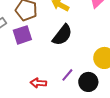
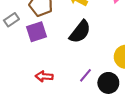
red arrow: (38, 83) -> (44, 76), moved

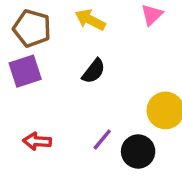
black semicircle: (80, 32) -> (94, 71), size x0.7

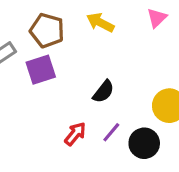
black semicircle: (94, 71) -> (103, 92), moved
red arrow: (37, 141) -> (75, 134), moved, turned 125

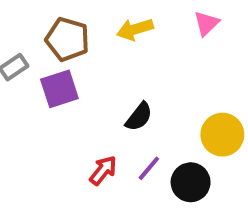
yellow arrow: (100, 23) -> (135, 29), turned -44

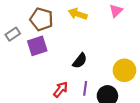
yellow arrow: (135, 29) -> (78, 14), turned 36
purple line: (149, 168) -> (85, 88), turned -32

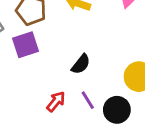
purple line: (85, 88) -> (88, 100), turned -40

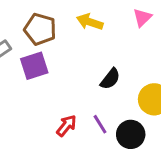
black semicircle: (81, 64) -> (110, 79), moved

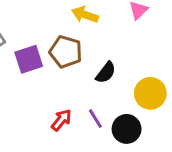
brown pentagon: (40, 29) -> (66, 52), moved

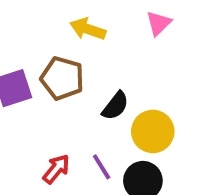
yellow circle: (150, 93) -> (153, 131), moved

